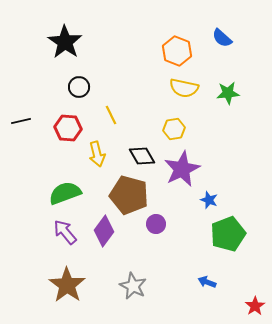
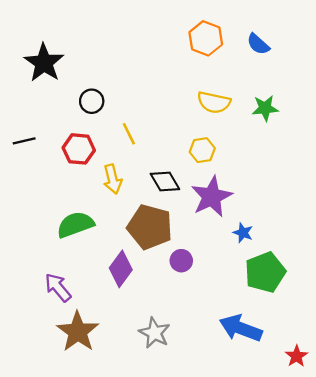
black star: (65, 42) -> (44, 63), moved
orange hexagon: (177, 51) -> (206, 38), moved
purple arrow: (65, 232) -> (58, 287), moved
blue arrow: (207, 282) -> (241, 328), size x2.0

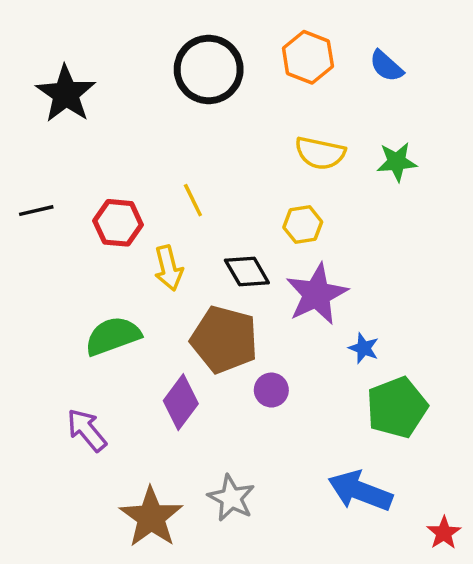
black circle: (92, 101) -> (209, 69), moved, size x1.8
brown star: (78, 332) -> (151, 517), moved

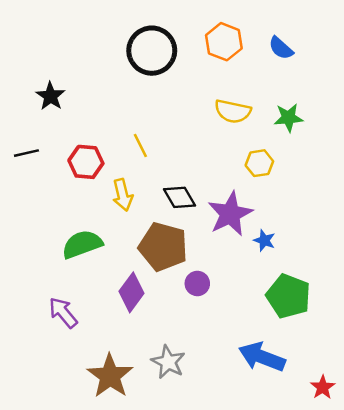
black star: (66, 94) -> (50, 96), moved, size x0.7
yellow hexagon: (303, 225) -> (259, 163), moved
blue star: (364, 348) -> (264, 240), moved
green pentagon: (397, 407) -> (288, 296), turned -30

